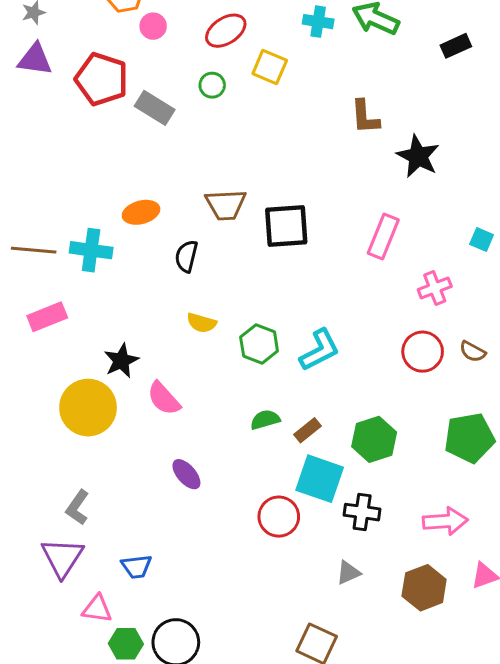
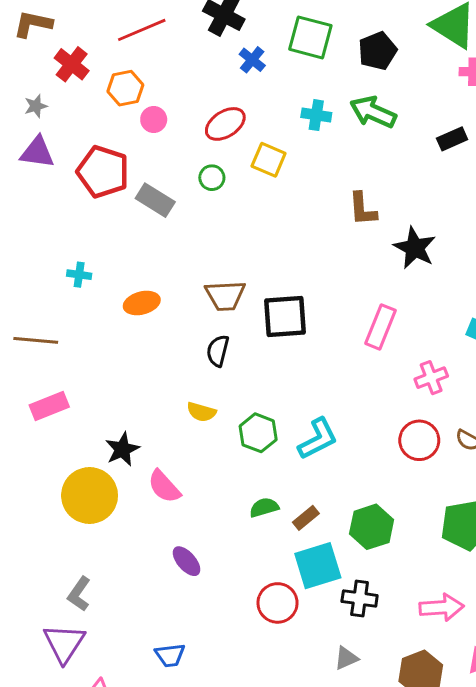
cyan cross: (91, 250) -> (79, 275), moved, size x0.6
black semicircle: (186, 256) -> (218, 351), moved
cyan square: (320, 479) -> (318, 566), turned -36
blue trapezoid: (136, 567) -> (170, 655), moved

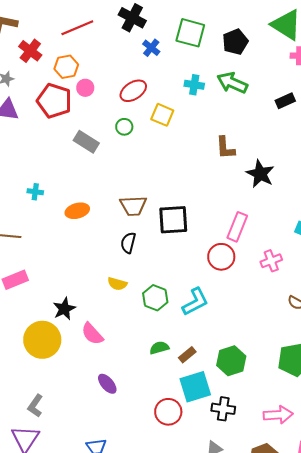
red pentagon: (103, 172) -> (54, 101), moved
red circle: (419, 440) -> (221, 257), moved

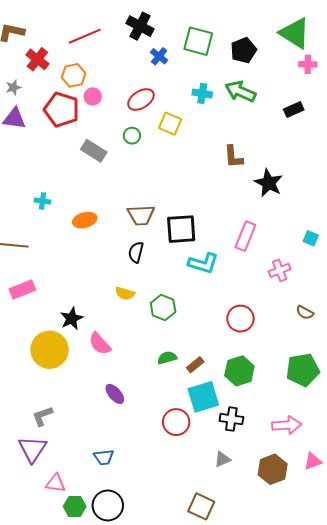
red circle: (221, 257) -> (240, 319), moved
cyan L-shape: (195, 302) -> (203, 263), moved, turned 44
gray L-shape: (35, 406) -> (42, 416), turned 35

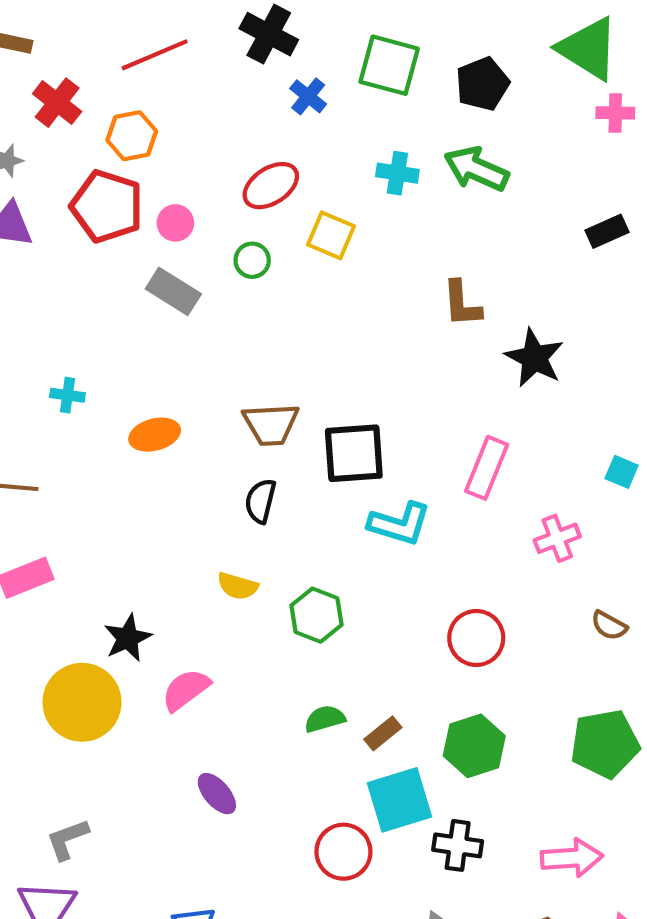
pink circle: (93, 96) -> (175, 223), moved
black rectangle: (294, 110) -> (607, 231), moved
pink semicircle: (100, 344) -> (186, 690), turned 95

